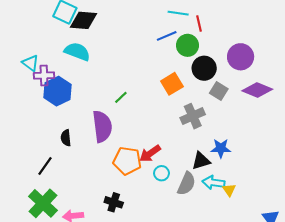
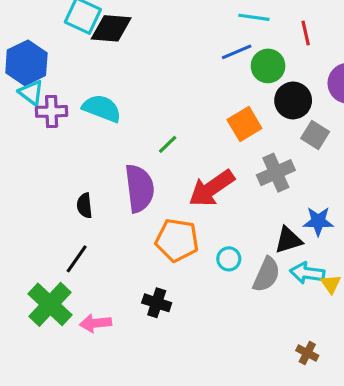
red line: (199, 23) -> (306, 33), moved
cyan semicircle: (77, 52) -> (102, 108), moved
blue hexagon: (58, 91) -> (26, 63), moved
red arrow: (150, 153) -> (212, 188), moved, size x1.4
black line: (45, 166) -> (77, 259), moved

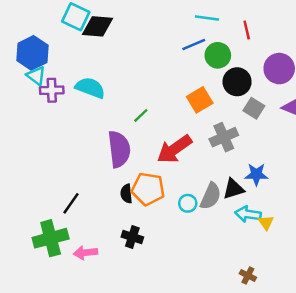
black semicircle: (84, 206) -> (126, 194), moved
gray semicircle: (266, 275) -> (211, 196), moved
green cross: (50, 304) -> (51, 238), turned 32

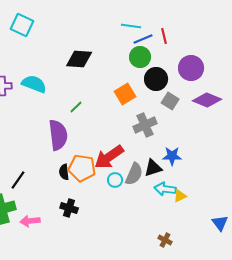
black diamond: (97, 26) -> (79, 59), moved
blue line: (194, 44) -> (143, 39), moved
red arrow: (174, 149) -> (109, 157), moved
yellow triangle: (266, 223) -> (180, 196), turned 40

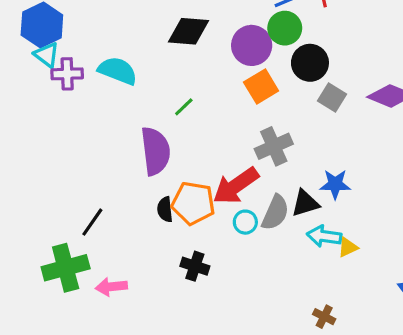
purple circle: (191, 68) -> (252, 45), moved
gray cross: (145, 125) -> (274, 146), moved
black cross: (69, 208) -> (195, 266), moved

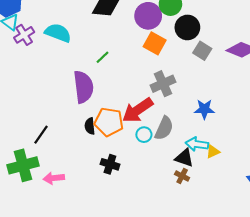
purple cross: (67, 74) -> (24, 35), turned -30
orange square: (261, 86) -> (155, 43), turned -30
black triangle: (305, 203) -> (184, 158), moved, turned 36
brown cross: (324, 317) -> (182, 176), moved

